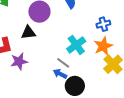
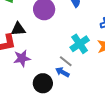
black triangle: (28, 32) -> (18, 29), moved
black circle: (75, 86) -> (43, 83), moved

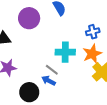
cyan cross: (80, 44) -> (65, 52), turned 36

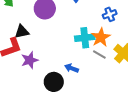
orange star: (92, 54) -> (101, 37), moved
gray line: (52, 70) -> (99, 54), moved

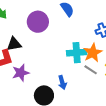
blue arrow: (72, 68) -> (62, 82), turned -128

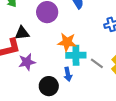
cyan cross: (77, 53) -> (76, 55), moved
orange star: (93, 53) -> (67, 42), moved, turned 30

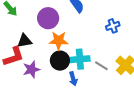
orange star: (67, 42) -> (59, 41), moved
black circle: (49, 86) -> (60, 61), moved

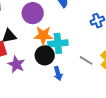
cyan cross: (80, 59) -> (58, 43), moved
purple star: (31, 69) -> (16, 64), turned -30

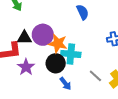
purple circle: (33, 13) -> (43, 35), moved
blue arrow: (58, 73) -> (65, 84), turned -32

